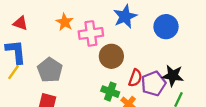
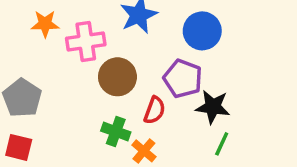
orange star: (65, 22) -> (45, 24), turned -30
purple pentagon: (153, 84) -> (183, 79), moved, turned -30

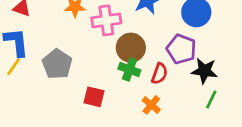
green cross: (116, 132) -> (129, 69), moved
red square: (19, 147) -> (94, 97), moved

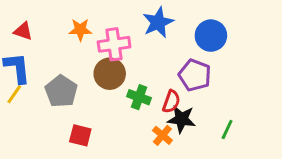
brown circle: (131, 48) -> (110, 74), moved
black star: (204, 71) -> (182, 119), moved
red square: (94, 97) -> (80, 135), moved

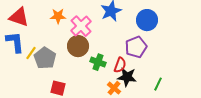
red triangle: (23, 31) -> (19, 17), size x1.5
pink cross: (114, 44) -> (81, 26), turned -35
purple pentagon: (195, 75) -> (136, 47), turned 30
yellow line: (14, 94) -> (31, 53), moved

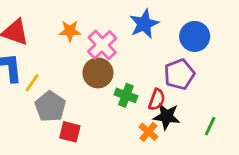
gray pentagon: (45, 58) -> (50, 107), moved

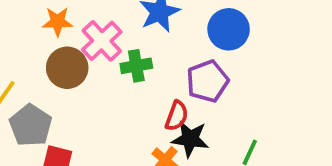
brown circle: (98, 73) -> (67, 68), moved
green cross: (126, 95) -> (136, 66), moved, turned -30

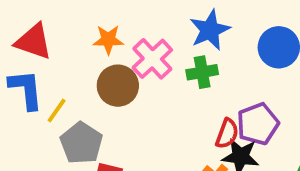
green cross: (136, 66) -> (202, 72), moved
purple pentagon: (207, 81) -> (258, 124), moved

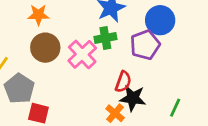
pink cross: (152, 59) -> (82, 54), moved
purple pentagon: (258, 124) -> (145, 45), moved

